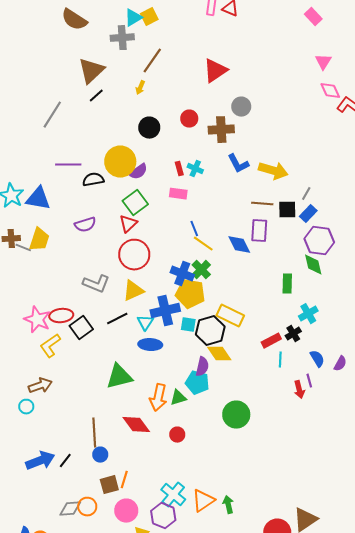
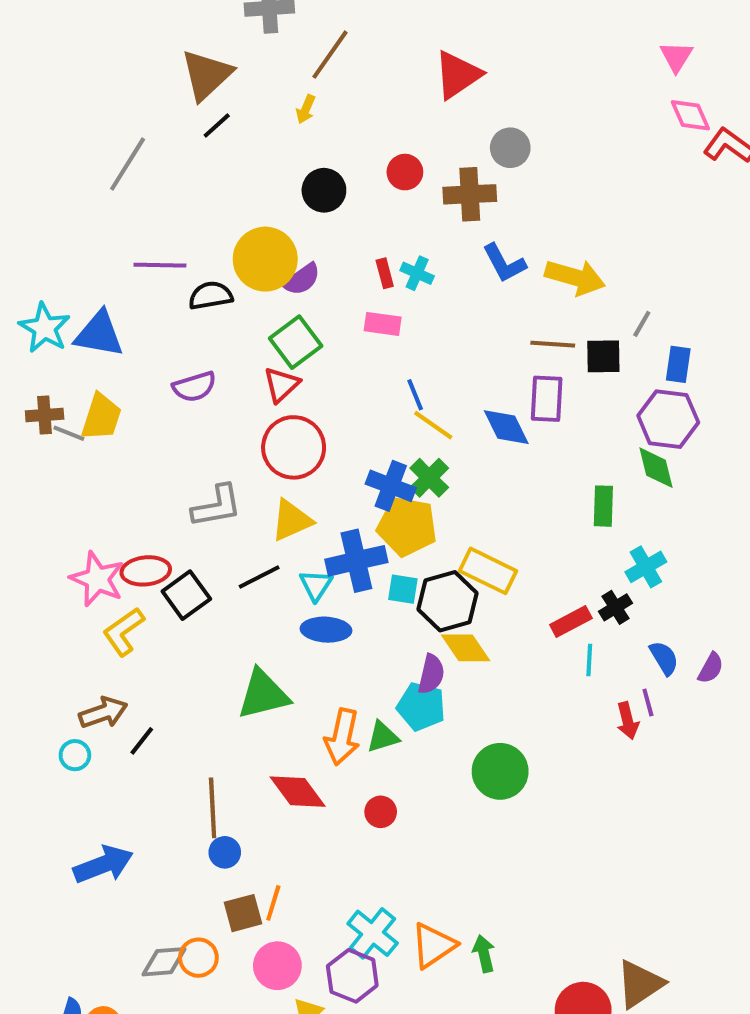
blue rectangle: (308, 214) -> (678, 364), moved, turned -36
gray L-shape: (96, 284) -> (217, 506), turned -32
black line: (65, 461) -> (142, 741), moved

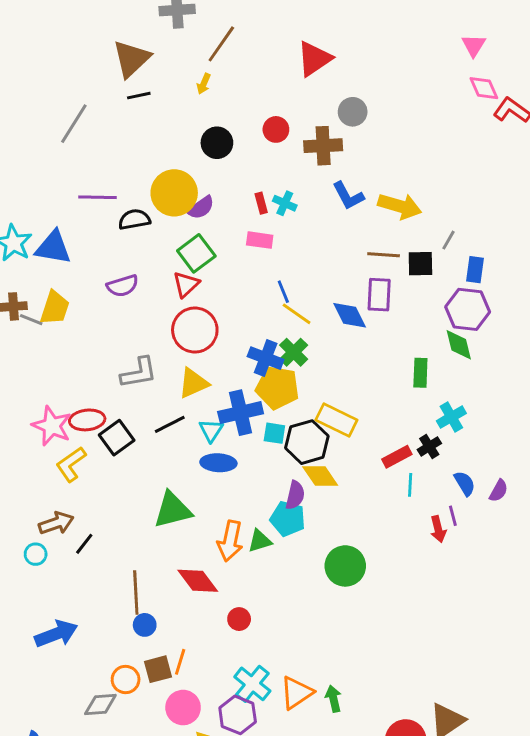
black line: (217, 125) -> (139, 96), turned 30
red circle: (381, 812) -> (239, 619), moved
orange circle: (198, 958) -> (126, 679), moved

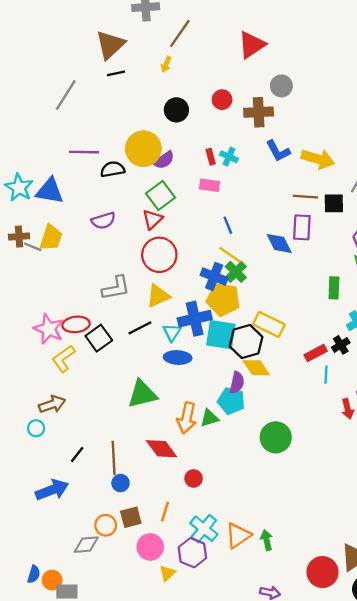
yellow line: (297, 314) -> (230, 255), moved
cyan square: (274, 433) -> (221, 335), size x1.8
black line: (84, 544) -> (77, 455), moved
orange line: (180, 662) -> (165, 512), moved

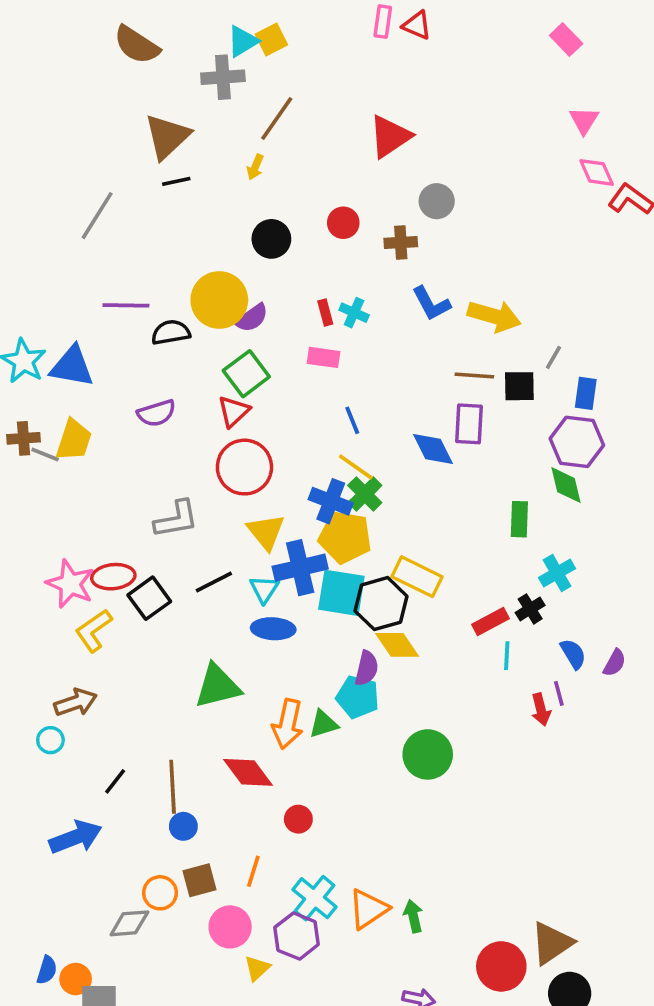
brown cross: (259, 112) -> (401, 243), size x0.7
yellow triangle: (158, 296) -> (266, 532), moved, turned -45

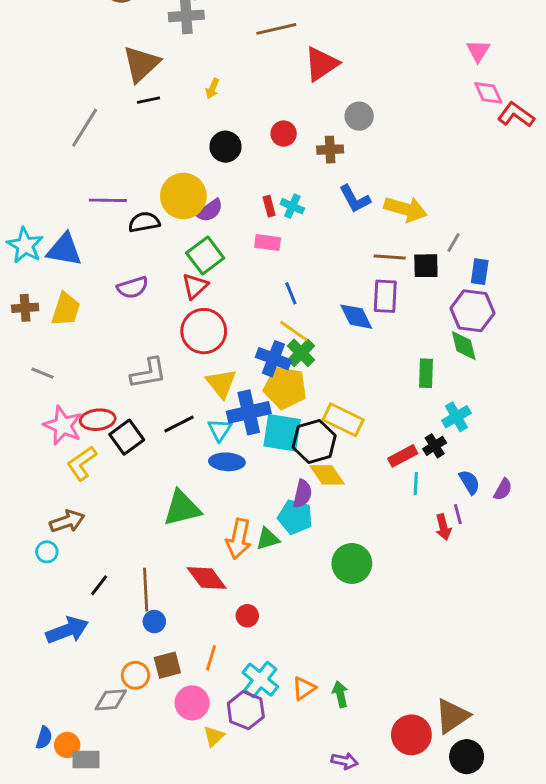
brown line: (277, 119) -> (276, 29), moved, turned 42
gray line: (45, 454) -> (42, 373), moved
orange triangle: (368, 909) -> (304, 688), size x0.7

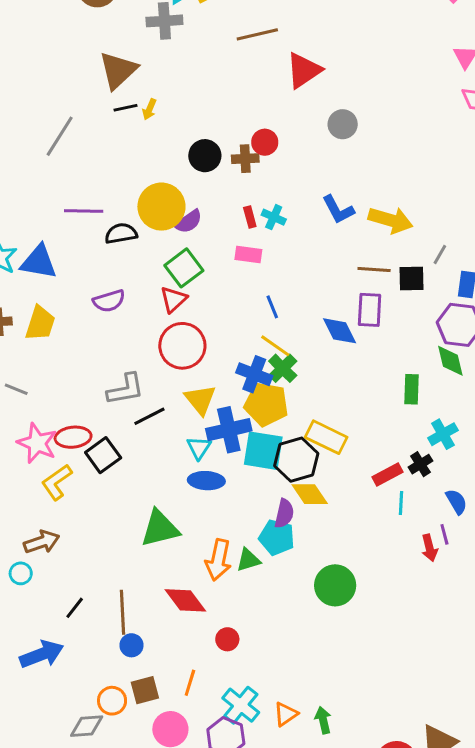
yellow arrow: (212, 89) -> (149, 109), moved
brown cross: (330, 150) -> (245, 159), moved
black line: (179, 424) -> (149, 416), moved

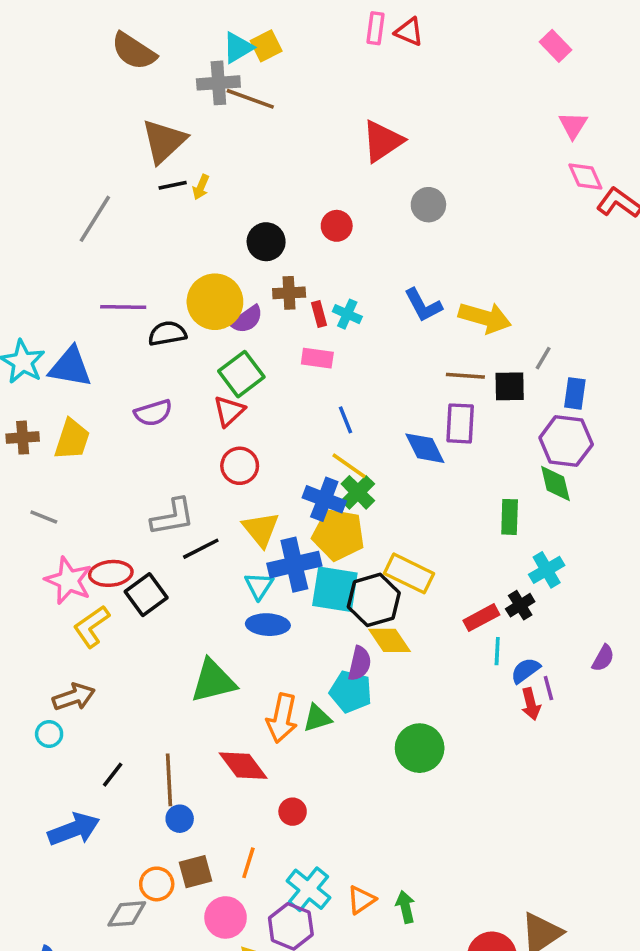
brown line: (257, 34) -> (250, 99), moved, turned 33
brown cross: (245, 159) -> (289, 293), moved
red circle: (182, 346) -> (240, 466), size x0.7
blue semicircle: (456, 502) -> (525, 670), moved, turned -95

